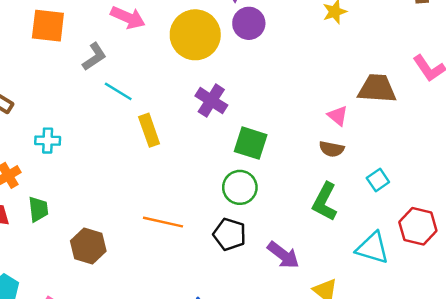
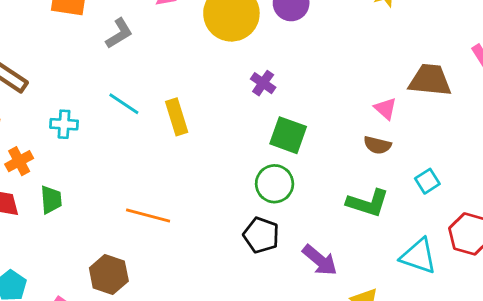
cyan line: (118, 91) -> (124, 104), moved
purple cross: (211, 101) -> (263, 83), moved, size x0.7
green L-shape: (325, 202) -> (368, 203), turned -102
orange line: (163, 222) -> (148, 216), moved
brown hexagon: (88, 246) -> (109, 274), moved

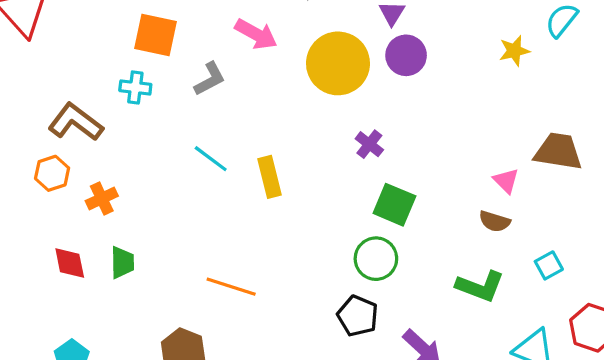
cyan cross: (64, 124) -> (135, 87), moved
orange cross: (19, 161) -> (102, 198), moved

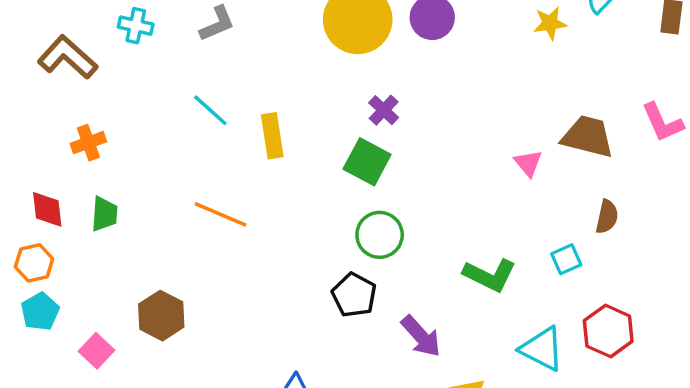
orange hexagon: (52, 173) -> (34, 263), moved
green square: (394, 205) -> (367, 162), moved
brown semicircle: (495, 221) -> (607, 217), moved, turned -100
orange line: (231, 287) -> (220, 214), moved

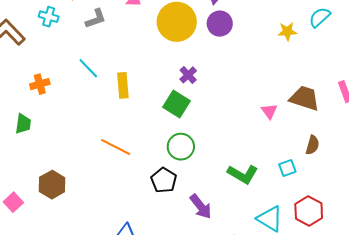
orange cross: (88, 143) -> (40, 84), moved
orange line: (220, 214) -> (116, 147), moved

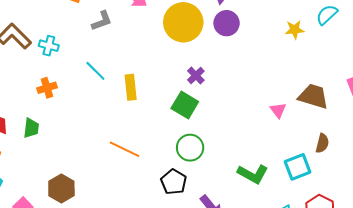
cyan cross: (49, 17) -> (49, 46), moved
cyan square: (287, 168) -> (298, 167), size x1.5

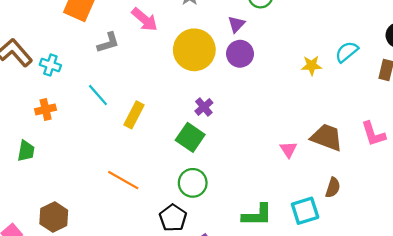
yellow rectangle: (131, 87) -> (134, 115), turned 30
green L-shape: (253, 174) -> (257, 215), turned -32

